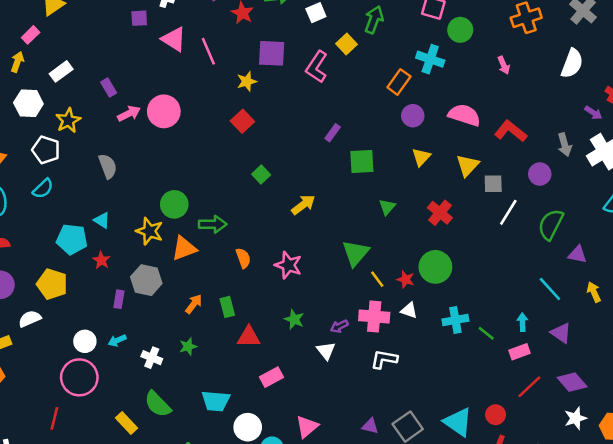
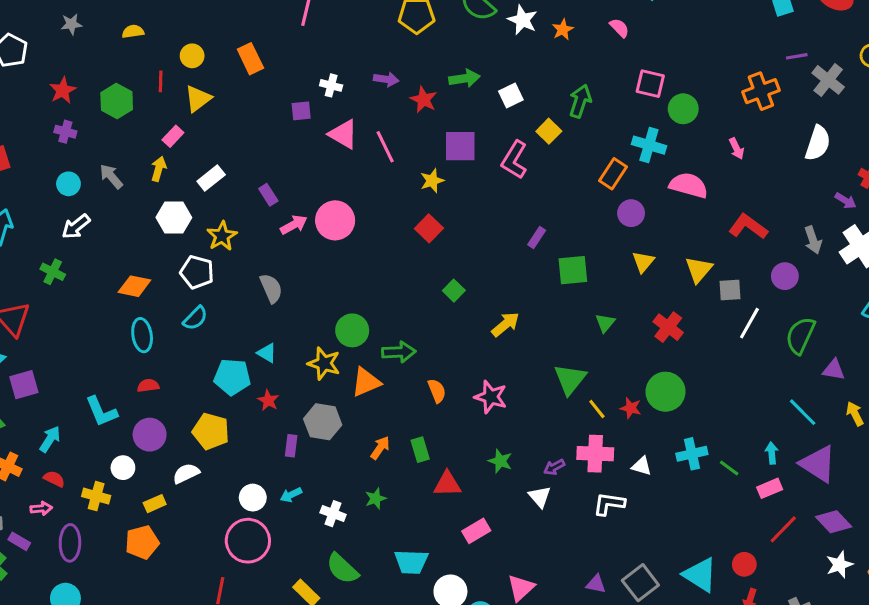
pink semicircle: (464, 115) -> (689, 185), moved
white triangle: (409, 310) -> (642, 466), moved
purple triangle: (561, 333) -> (818, 464), size x1.5

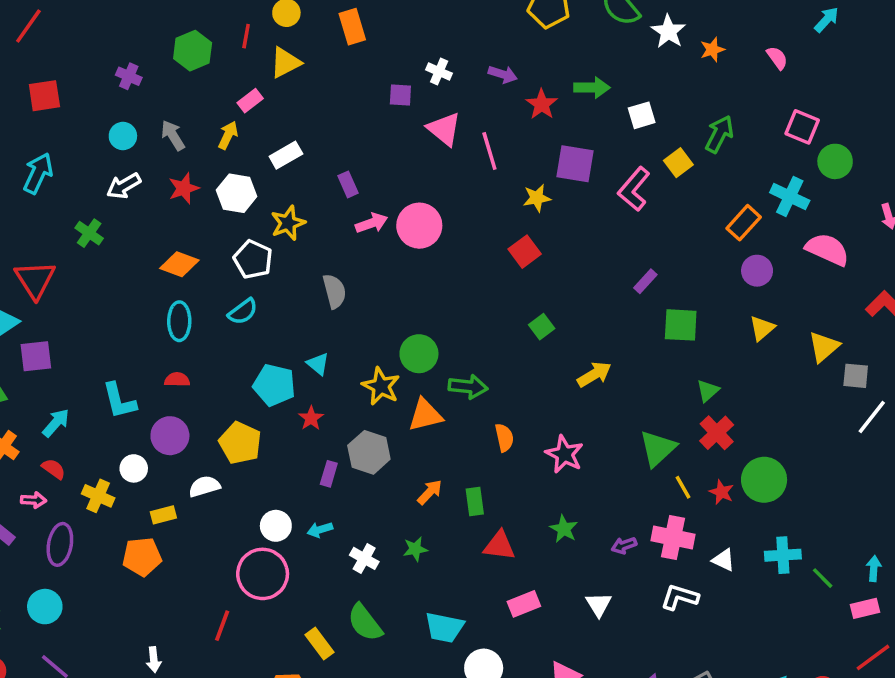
red star: (63, 90) -> (184, 188), moved
red cross: (668, 327) -> (717, 433), moved
white triangle: (540, 497) -> (599, 605), moved

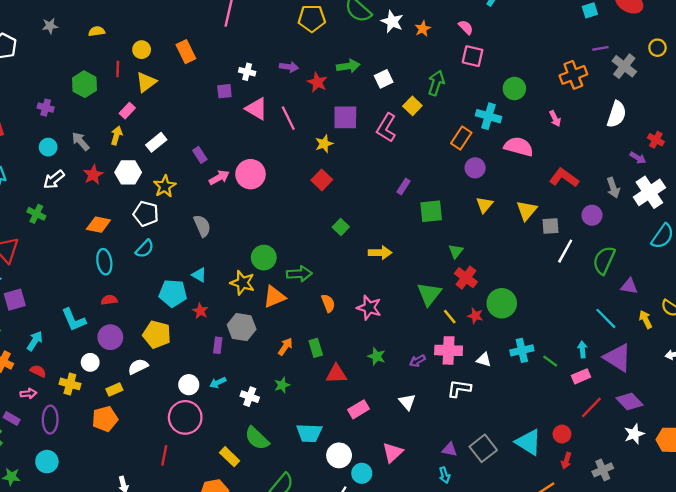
pink square: (802, 127) -> (473, 56), moved
yellow arrow: (594, 374) -> (380, 253), turned 40

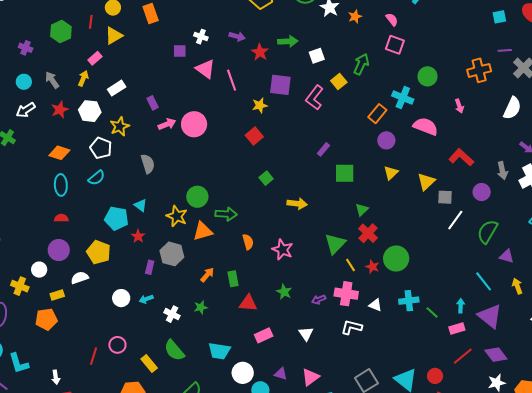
cyan L-shape: (74, 320) -> (19, 363), moved
pink circle: (185, 417) -> (117, 345), moved, size x0.6
purple triangle: (449, 449) -> (281, 374), moved
pink triangle: (393, 452) -> (311, 377), moved

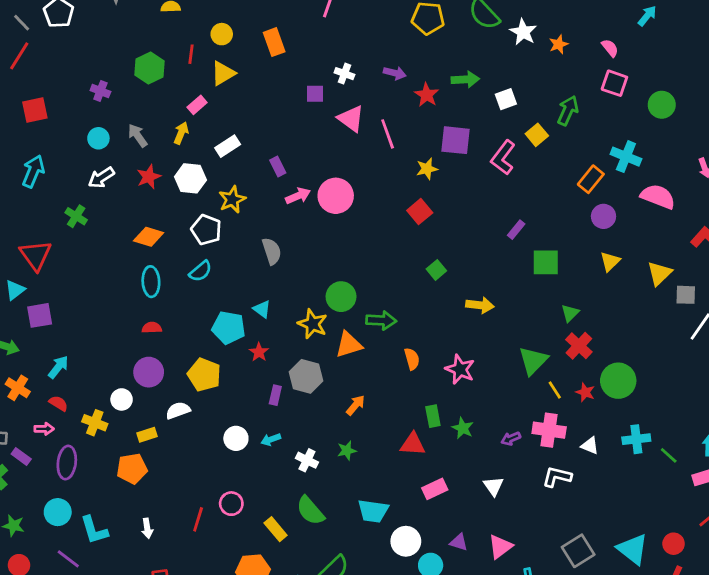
green circle: (427, 76) -> (662, 105), moved
green rectangle: (233, 279) -> (433, 416), moved
white arrow: (56, 377) -> (147, 528), moved

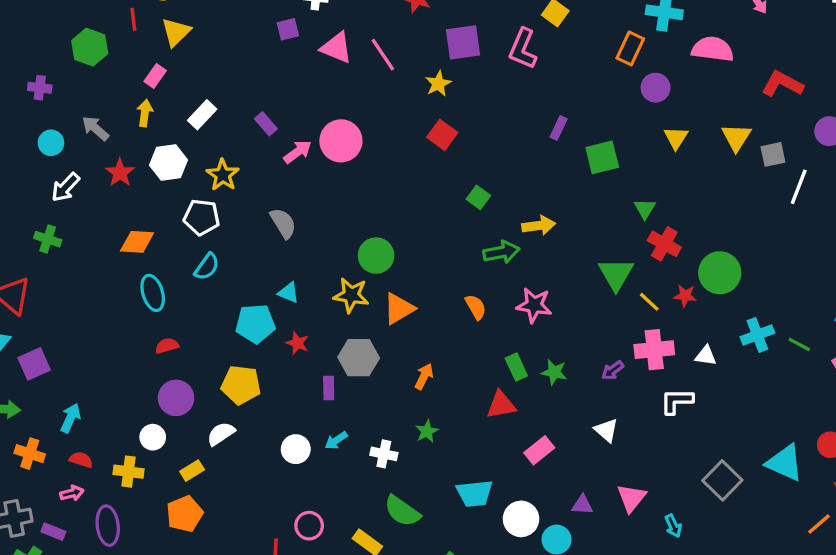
green arrow: (381, 320) -> (501, 252), moved

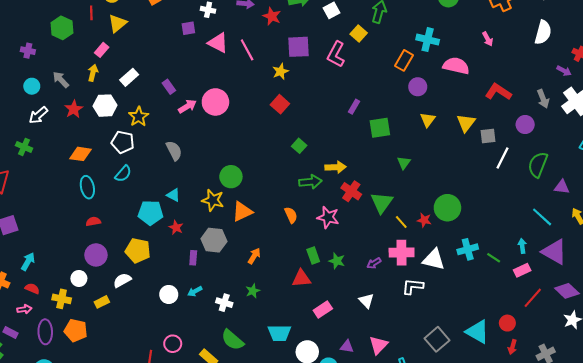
red cross: (664, 244) -> (351, 191), moved
white triangle: (706, 356) -> (434, 259), size x1.6
orange pentagon: (185, 514) -> (76, 330), moved, turned 30

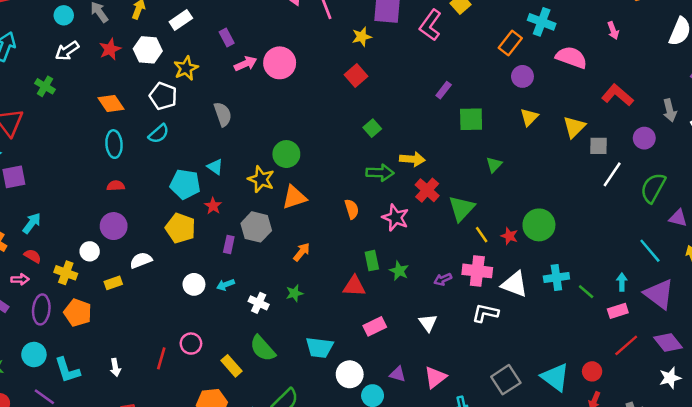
orange diamond: (80, 154) -> (111, 104), turned 40
yellow pentagon: (138, 251) -> (180, 228), moved

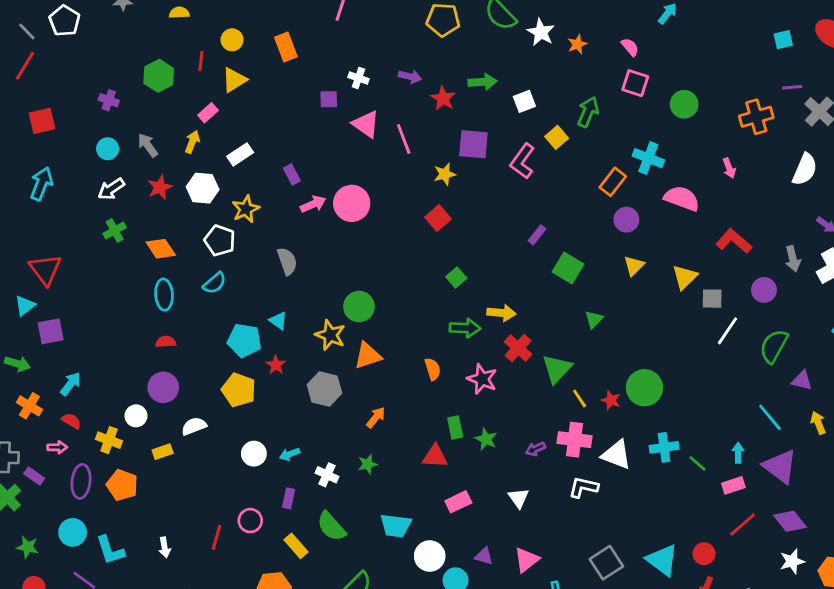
green cross: (45, 86) -> (115, 230), moved, turned 30
green square: (471, 119) -> (568, 268), turned 32
purple rectangle: (229, 245) -> (289, 498), moved

